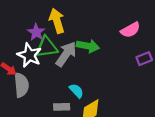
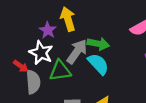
green triangle: (47, 47) -> (60, 71), moved
cyan semicircle: (76, 91) -> (98, 64), moved, size x1.5

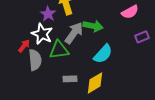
cyan semicircle: (98, 64) -> (103, 54), moved, turned 85
red arrow: (21, 66) -> (24, 46), turned -88

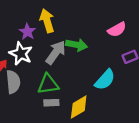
green triangle: (59, 50) -> (48, 84), moved
cyan semicircle: (103, 54) -> (105, 80), moved

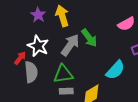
purple star: (27, 32) -> (38, 15), moved
green arrow: (76, 45) -> (89, 38), turned 42

